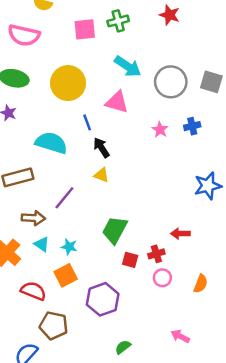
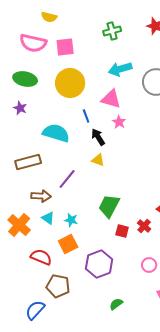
pink square: (85, 29) -> (65, 47), moved
cyan arrow: (128, 66) -> (120, 69), turned 130
pink star: (160, 130) -> (119, 122), moved
red cross: (156, 254) -> (144, 226), turned -32
pink circle: (162, 278) -> (149, 265), moved

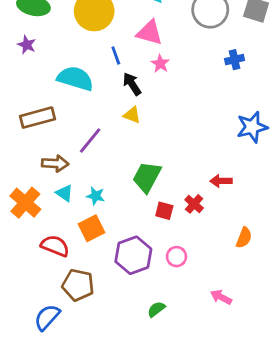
pink circle: (149, 265) -> (176, 257), moved

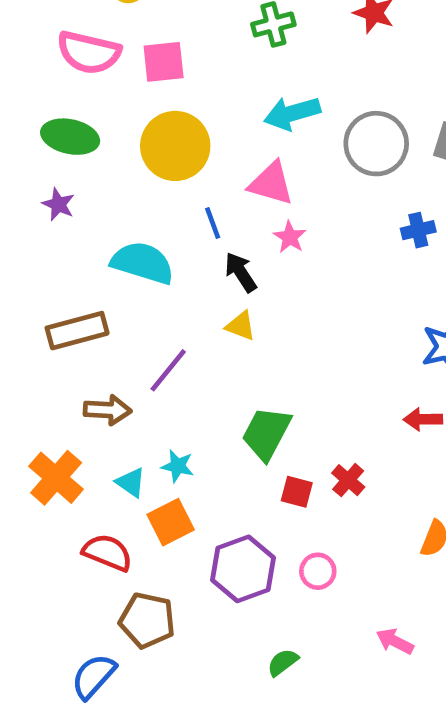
red arrow: (221, 181) -> (423, 419), moved
cyan triangle: (65, 193) -> (131, 482), moved

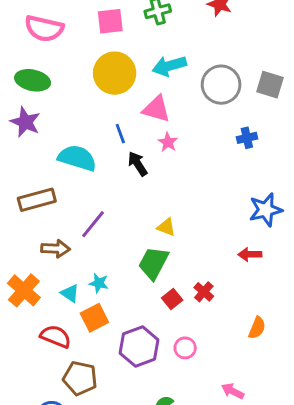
pink square: (164, 62) -> (110, 21), moved
yellow circle: (175, 146) -> (115, 73), moved
purple star: (58, 204) -> (25, 122), size x1.5
yellow triangle: (241, 326) -> (166, 227), moved
red square: (297, 492) -> (172, 299), turned 36

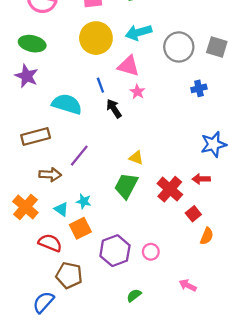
red cross: (204, 292) -> (170, 189), moved, size x1.6
red square: (172, 299) -> (193, 214), moved

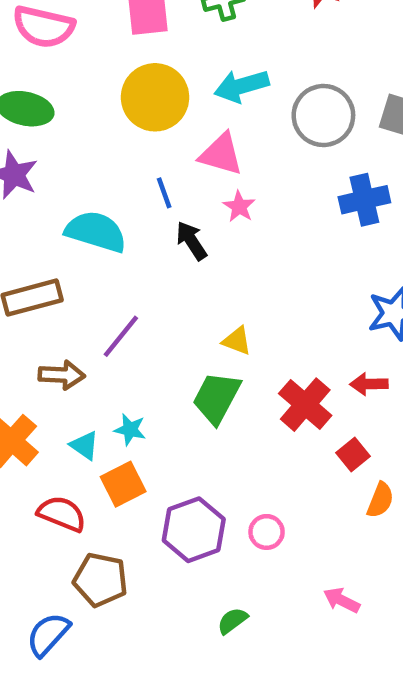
blue cross: (199, 88) -> (364, 200), size x1.5

